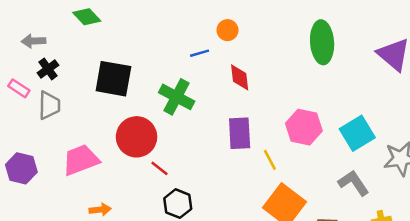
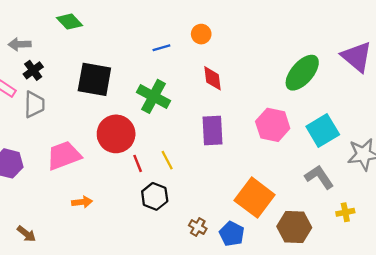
green ellipse: (322, 42) -> (302, 73), moved, turned 45
blue line: (200, 53) -> (161, 48), moved
yellow line: (270, 160) -> (167, 160), moved
red line: (160, 168) -> (138, 163), turned 30

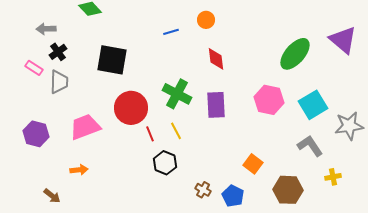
green cross: (154, 96) -> (177, 94), moved
orange square: (255, 198) -> (253, 164), size x0.6
orange arrow: (82, 202) -> (79, 170), moved

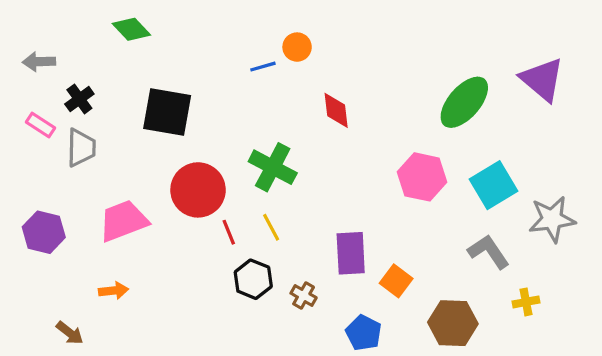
orange circle: (206, 20) -> (297, 47), moved
gray arrow: (46, 29) -> (39, 62), moved
purple rectangle: (216, 105) -> (351, 253), moved
brown cross: (203, 190) -> (304, 295), moved

